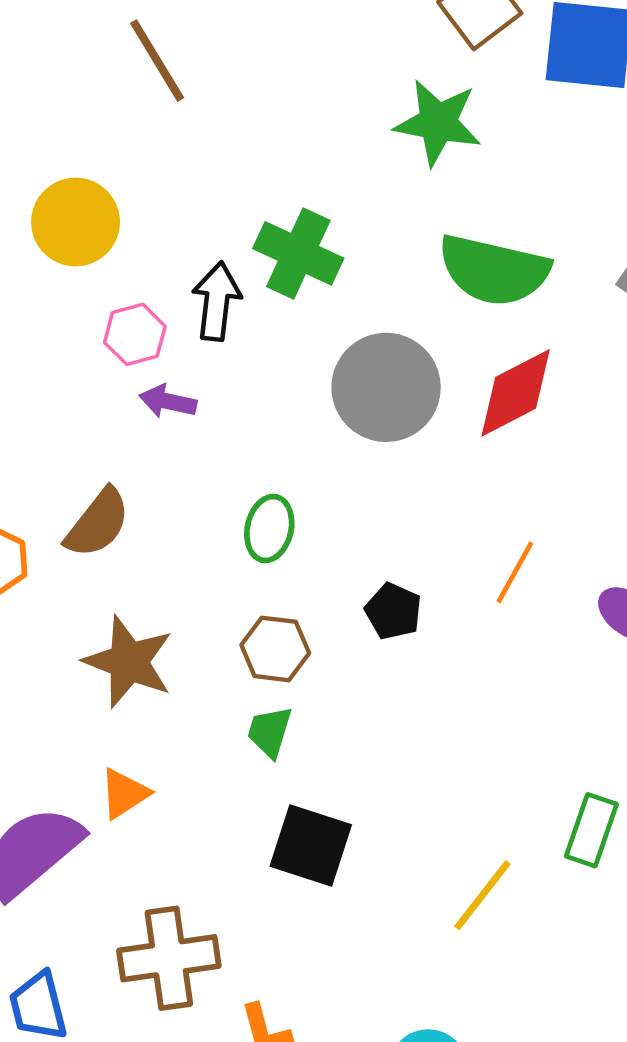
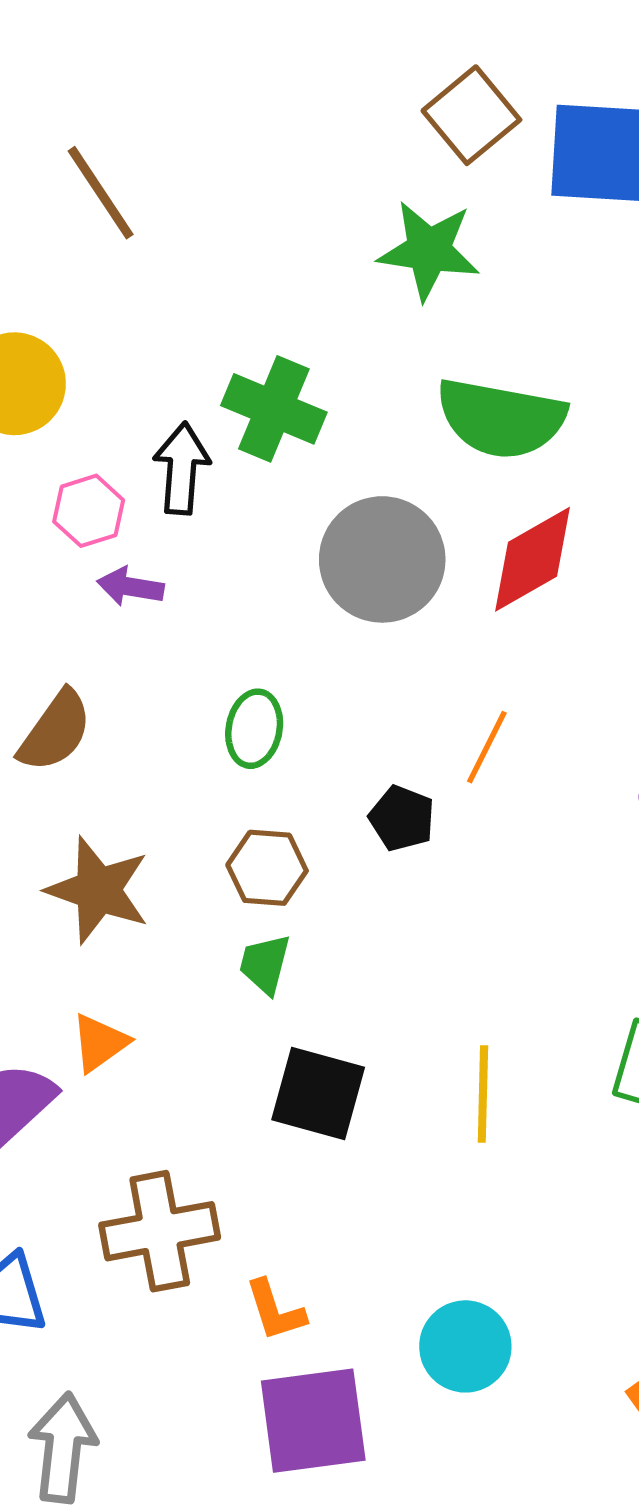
orange line: (515, 572) -> (487, 747), moved
yellow line: (482, 895) -> (483, 1094), moved, turned -34

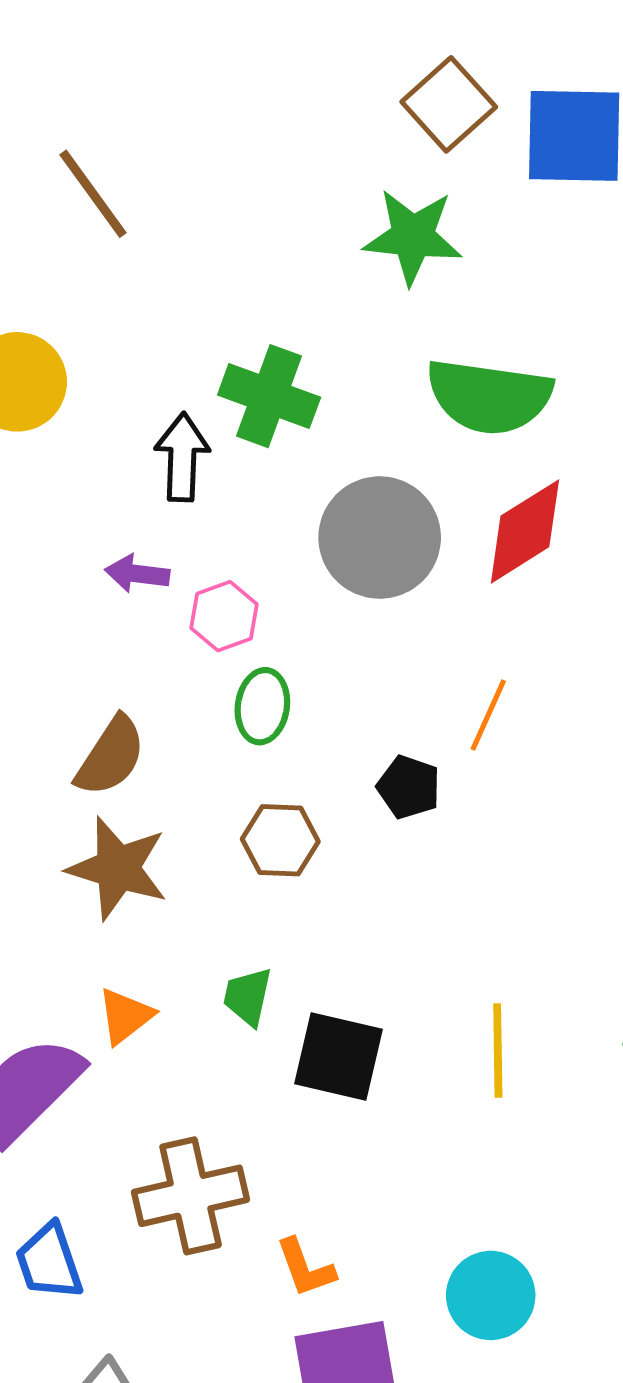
pink hexagon: (89, 511) -> (224, 616), moved
brown semicircle: (55, 731) -> (111, 756), moved
green trapezoid: (265, 964) -> (248, 997), moved

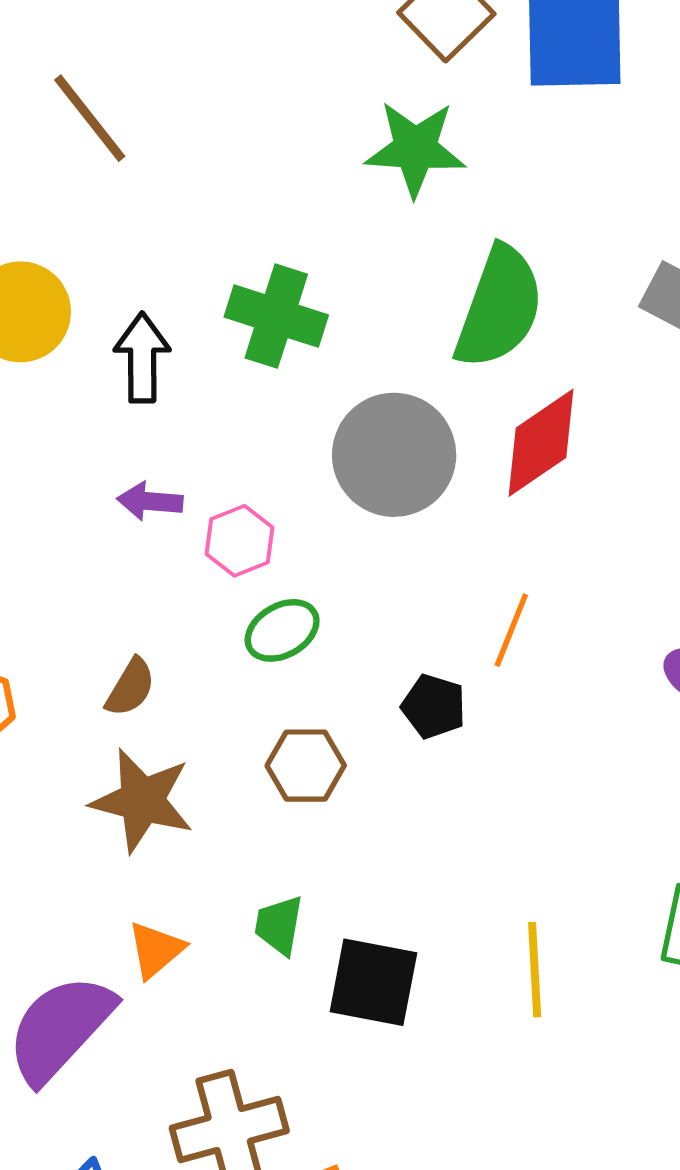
green semicircle: (489, 396) -> (499, 307), turned -76
black arrow: (182, 457) -> (142, 358), moved
green ellipse: (262, 706) -> (282, 630), turned 54
brown semicircle: (111, 756) -> (130, 687), size x0.7

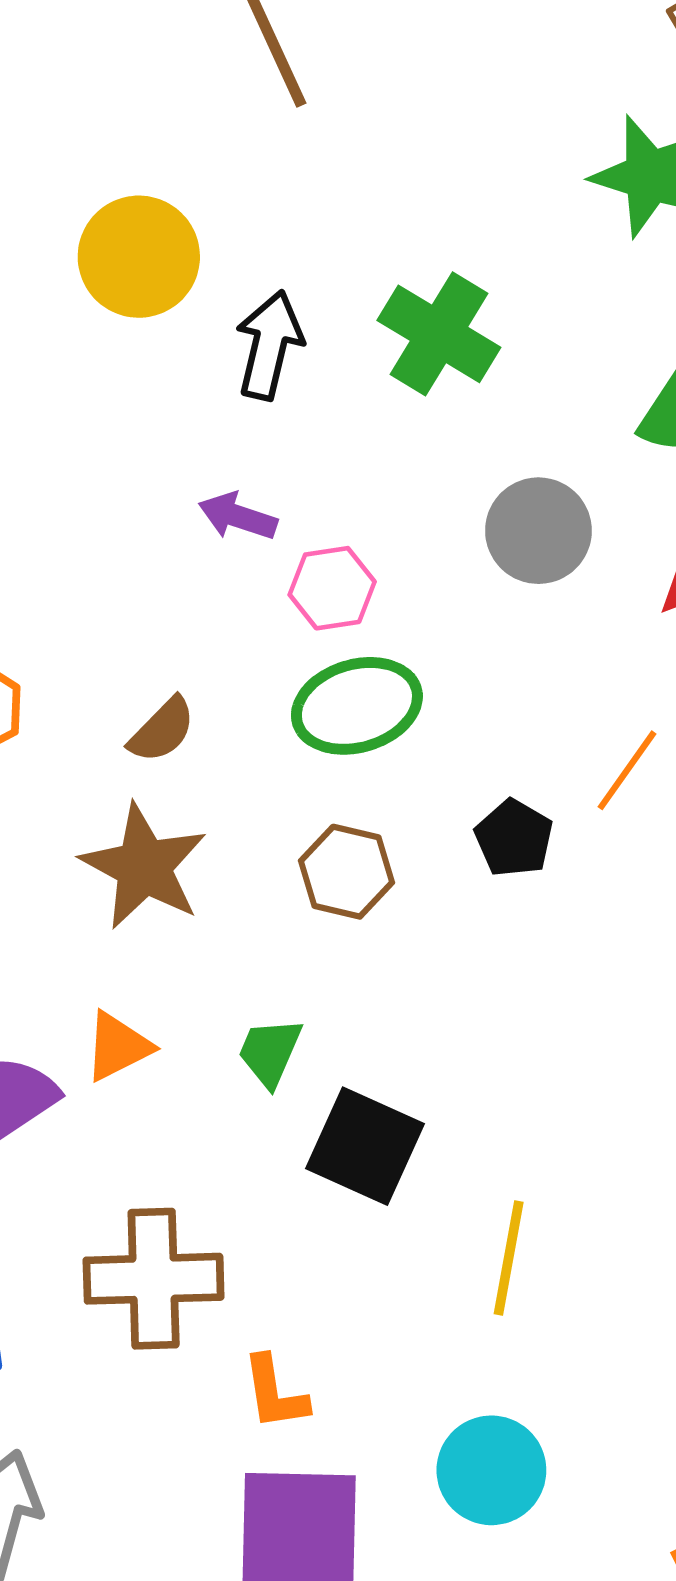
gray circle: (394, 455) -> (538, 531), size x0.7
green ellipse: (282, 630) -> (357, 706), size x1.4
yellow line: (535, 970) -> (509, 1258), moved

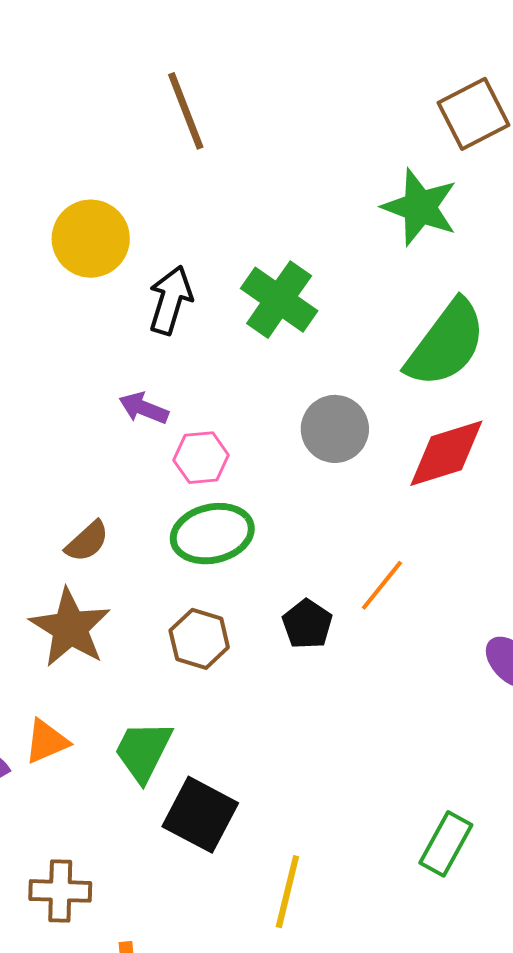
green trapezoid: (270, 1052) -> (143, 751), size x1.4
brown cross: (154, 1279) -> (60, 891), size x0.7

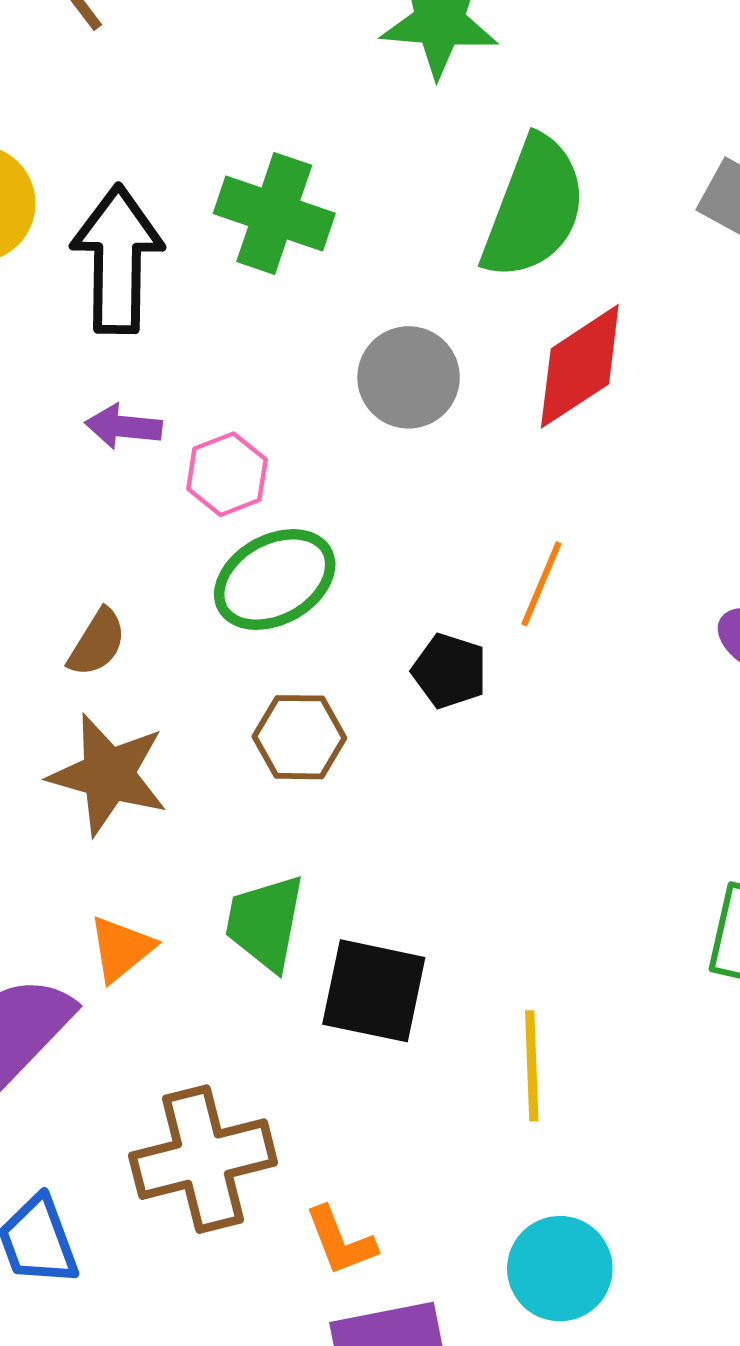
black arrow: (170, 300) -> (117, 259), size x1.4
brown cross: (60, 891) -> (203, 1159), size x1.5

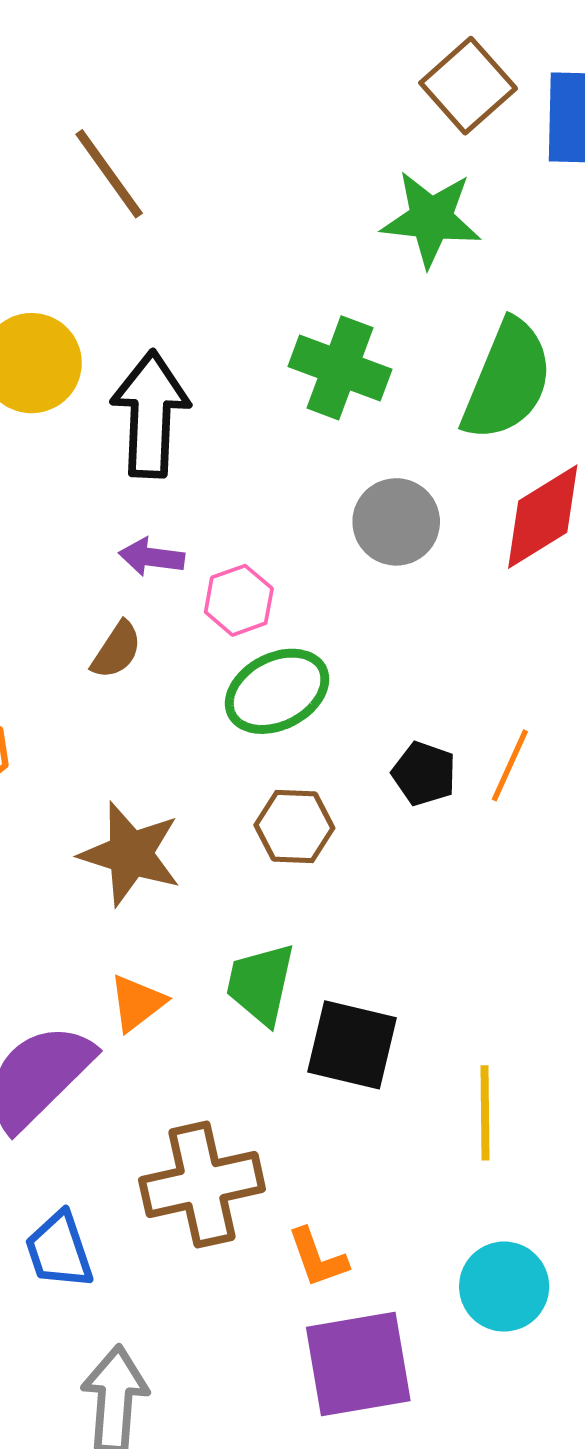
green cross: (274, 213) -> (340, 368), moved
orange line: (541, 584) -> (510, 765), moved
brown semicircle: (97, 643) -> (117, 650), moved

